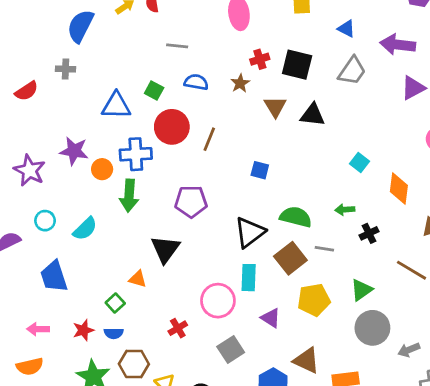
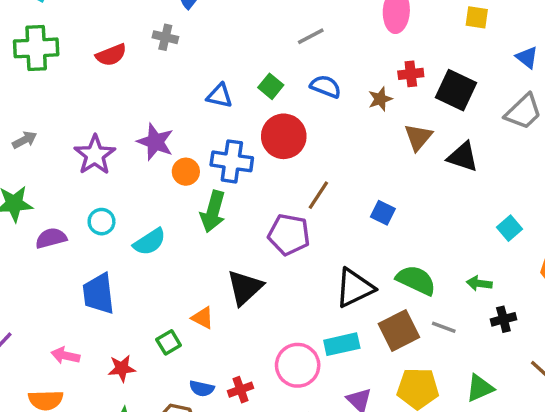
gray line: (177, 46) -> (311, 36), turned -45
blue triangle: (116, 106) -> (220, 96), size x0.7
brown line: (209, 139) -> (318, 195), moved
cyan rectangle: (249, 278) -> (342, 344), turned 64
blue semicircle: (114, 333) -> (202, 389), moved

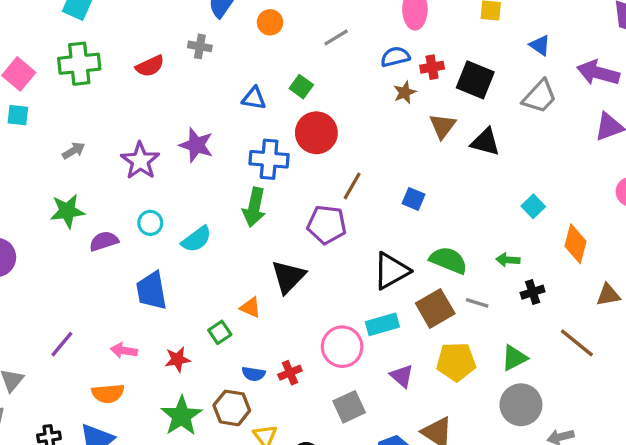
blue semicircle: (326, 86) -> (395, 57), moved, turned -32
orange circle: (186, 172) -> (270, 22), moved

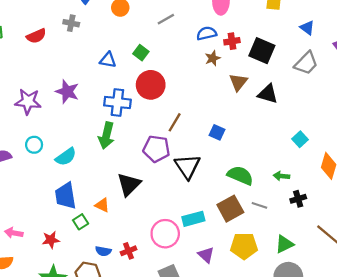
purple star: (140, 161) -> (28, 102), turned -30
black triangle: (391, 271) -> (187, 166), moved, turned -36
blue trapezoid: (152, 291) -> (65, 196), moved

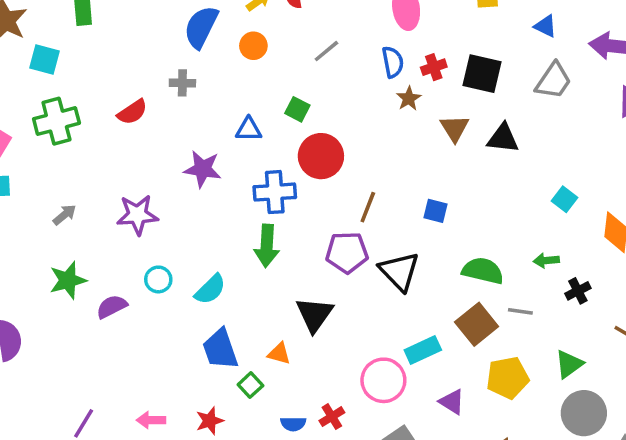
blue semicircle: (207, 33) -> (393, 62), turned 102
purple star: (67, 92) -> (203, 169), moved

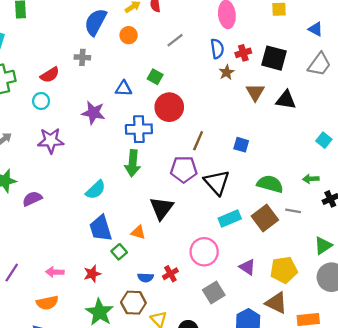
cyan circle: (158, 279) -> (41, 101), moved
cyan rectangle: (423, 350) -> (230, 219), moved
yellow pentagon: (508, 378) -> (284, 270), moved

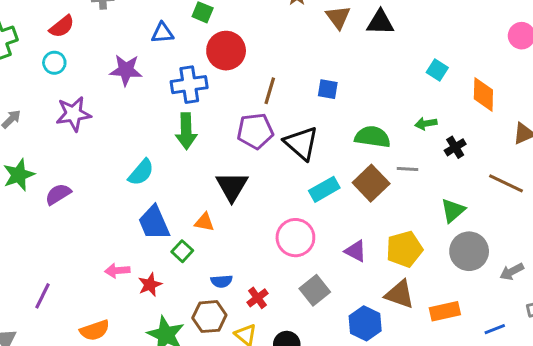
pink arrow: (55, 272) -> (117, 271), moved
red cross: (170, 274) -> (258, 298), moved

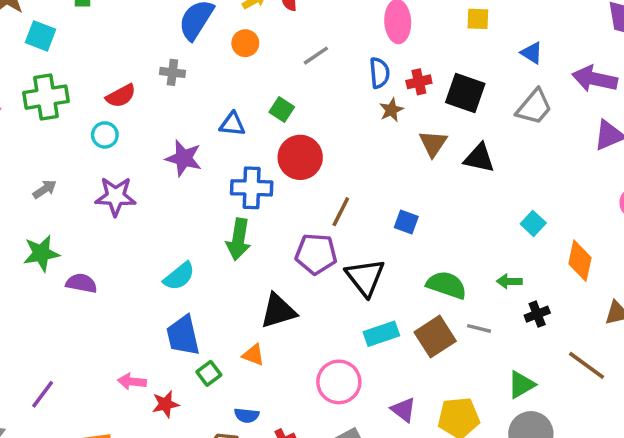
black triangle: (232, 186) -> (278, 311), turned 32
purple semicircle: (58, 194) -> (81, 283), turned 32
orange triangle: (204, 222) -> (253, 355), moved

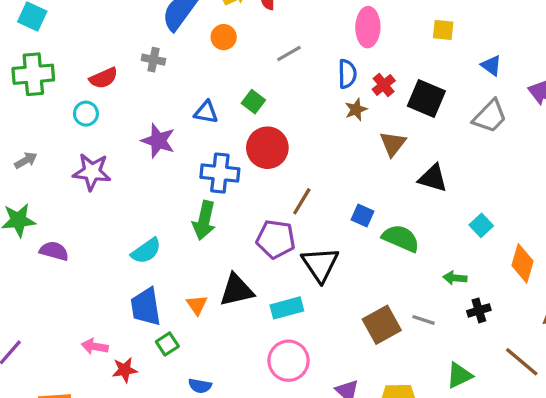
red cross: (419, 82) -> (384, 85), turned -30
black triangle: (479, 158) -> (433, 178), moved
green semicircle: (447, 285) -> (401, 238), moved
cyan rectangle: (381, 334) -> (287, 308), moved
orange triangle: (253, 355) -> (197, 305), moved, turned 30

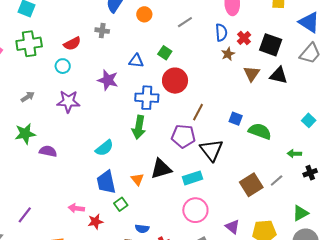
blue triangle: (491, 65) -> (309, 22), size x1.6
black triangle: (433, 178) -> (279, 75), moved
gray line: (423, 320) -> (277, 180), turned -56

